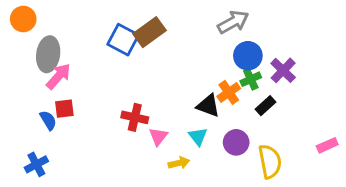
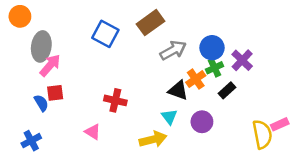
gray arrow: (233, 22) -> (173, 50), moved
brown rectangle: (149, 32) -> (150, 23), moved
pink triangle: (158, 136) -> (93, 132), moved, turned -36
yellow semicircle: (270, 161) -> (262, 134), moved
yellow arrow: (179, 163) -> (153, 139), size x1.5

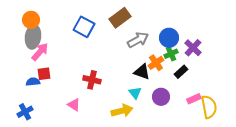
orange circle: (20, 16) -> (31, 20), moved
blue semicircle: (41, 103) -> (33, 82), turned -64
pink rectangle: (280, 124) -> (194, 99), moved

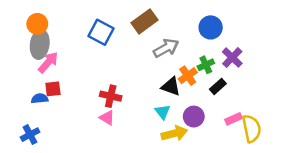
blue circle: (169, 38) -> (211, 27), moved
pink triangle: (74, 105) -> (107, 118), moved
yellow arrow: (122, 111) -> (174, 133), moved

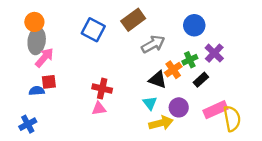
pink triangle: (107, 118) -> (99, 109), turned -40
pink rectangle: (233, 119) -> (215, 110), size x1.5

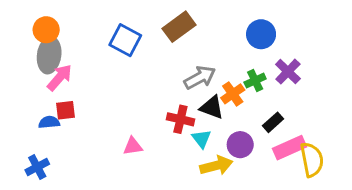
gray arrow: (153, 44) -> (200, 77), moved
black rectangle: (201, 80) -> (273, 122), moved
red cross: (102, 89) -> (180, 119), moved

